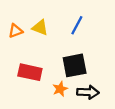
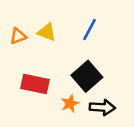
black square: (75, 65) -> (87, 76), turned -30

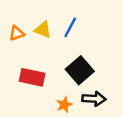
blue line: (89, 30) -> (70, 27), moved
orange star: (70, 103) -> (64, 105), moved

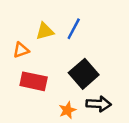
yellow triangle: (43, 30) -> (45, 31), turned -36
orange triangle: (17, 33) -> (21, 50), moved

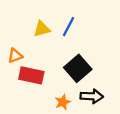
orange triangle: (21, 50) -> (15, 56), moved

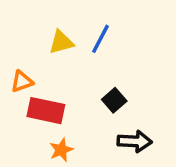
black square: (78, 68) -> (114, 100), size x0.6
orange star: (63, 102) -> (61, 150), moved

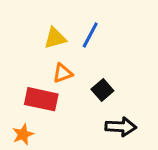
orange triangle: (22, 82) -> (63, 73), moved
orange star: (61, 150) -> (23, 134), moved

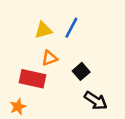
black arrow: (121, 127) -> (96, 101), turned 30

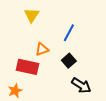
blue line: (71, 28) -> (69, 33), moved
yellow triangle: (43, 30) -> (32, 15), moved, turned -42

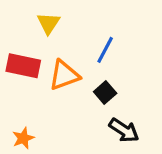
orange triangle: (42, 49) -> (64, 75), size x1.5
red rectangle: (27, 67) -> (23, 66), moved

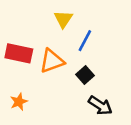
yellow triangle: (48, 23) -> (63, 19), moved
orange star: (23, 138) -> (19, 102), moved

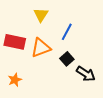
yellow triangle: (63, 19) -> (41, 15), moved
black arrow: (100, 106) -> (86, 74), moved

